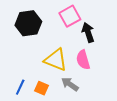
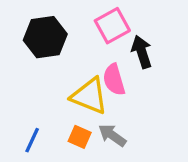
pink semicircle: (83, 60) -> (114, 80), moved
orange square: (41, 88) -> (80, 137), moved

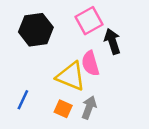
gray arrow: (112, 135) -> (89, 107), turned 75
blue line: (32, 140) -> (23, 100), moved

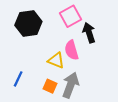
yellow triangle: (71, 76) -> (56, 60), size x0.7
gray arrow: (89, 107) -> (71, 85), size x1.4

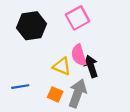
black arrow: (89, 33) -> (91, 66), moved
blue line: (18, 79) -> (20, 87), turned 56

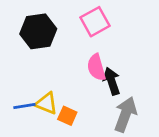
yellow triangle: (62, 66) -> (47, 103), moved
gray arrow: (78, 93) -> (125, 114), moved

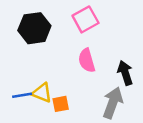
black arrow: (112, 81) -> (125, 73), moved
orange square: (67, 116) -> (61, 104), turned -35

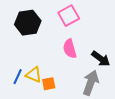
black arrow: (125, 73) -> (101, 59), turned 144
blue line: (22, 95) -> (18, 77), turned -56

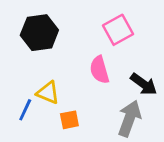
pink square: (69, 16) -> (118, 30), moved
yellow triangle: (34, 75) -> (48, 93), moved

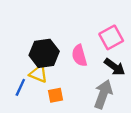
pink square: (118, 30) -> (111, 37), moved
black hexagon: (39, 33) -> (44, 53), moved

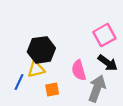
pink semicircle: (79, 56) -> (79, 70), moved
yellow triangle: (38, 74) -> (36, 69), turned -36

